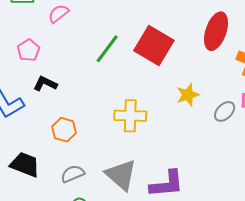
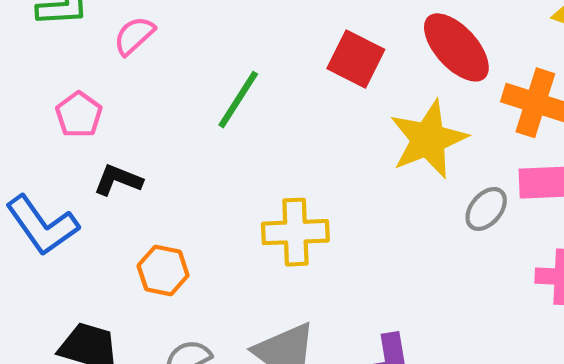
red ellipse: (216, 31) -> (456, 47), turned -57
red square: (154, 45) -> (356, 59), moved, size x0.7
yellow star: (188, 95) -> (428, 139), moved, size x1.6

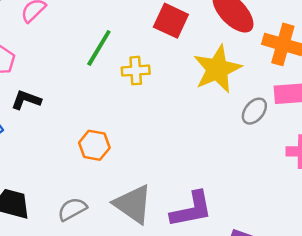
yellow cross: (295, 232) -> (136, 71), moved, size x0.7
orange hexagon: (163, 270) -> (94, 145), moved

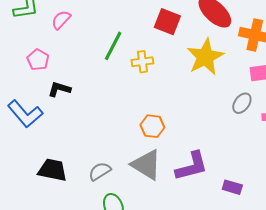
gray ellipse: (254, 111) -> (242, 103), moved
orange hexagon: (94, 145) -> (152, 126), moved

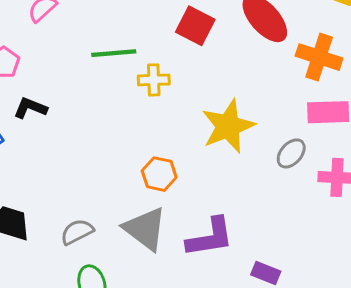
green line: (113, 46) -> (114, 53), turned 52
yellow star: (205, 57) -> (228, 126), moved

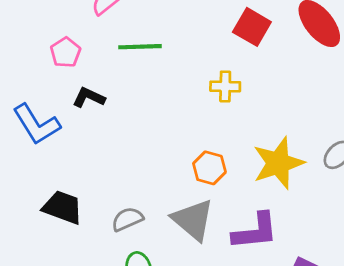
green line: (114, 53) -> (140, 47), moved
yellow cross: (154, 80) -> (225, 86), moved
yellow star: (228, 126) -> (278, 163), moved

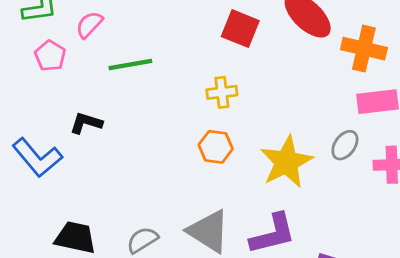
pink pentagon: (65, 52) -> (50, 56), moved
orange hexagon: (209, 168) -> (216, 147), moved

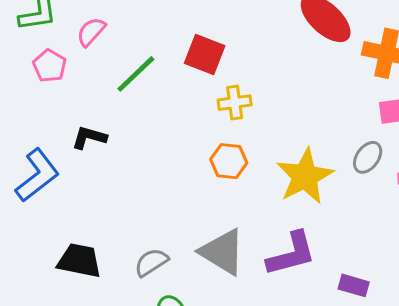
red square: (240, 29) -> (205, 55), moved
green line: (130, 64) -> (136, 74), turned -33
blue L-shape: (37, 158) -> (37, 175), turned -87

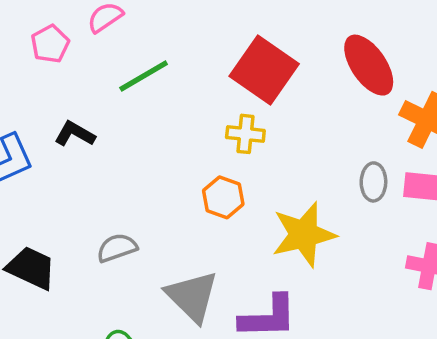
red square: (205, 55) -> (264, 70), moved, size x1.4
gray ellipse: (368, 157) -> (373, 182), moved, turned -48
gray semicircle: (151, 262) -> (117, 248), moved

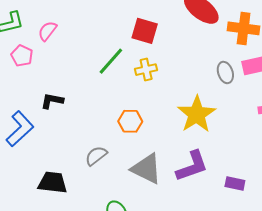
red square: (264, 70) -> (145, 31), size x0.7
green line: (144, 76) -> (111, 61), moved
orange hexagon: (223, 197) -> (130, 121), moved

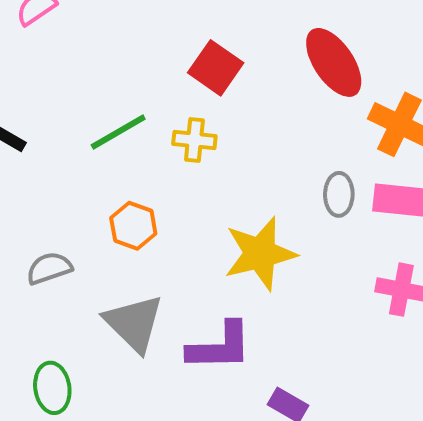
green line: (111, 61) -> (118, 132), moved

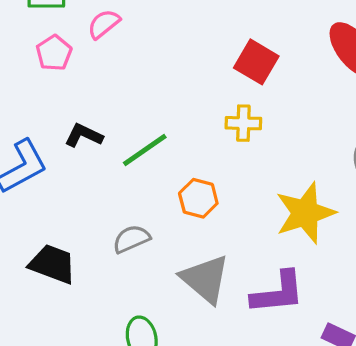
green line: (118, 132) -> (145, 150), moved

